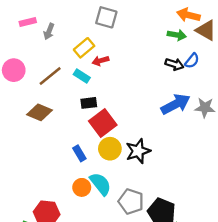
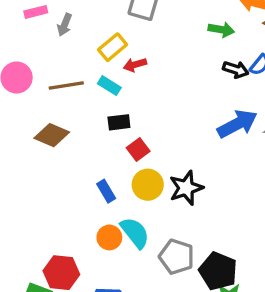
green arrow: (177, 35) -> (221, 30), moved
brown line: (50, 76) -> (66, 86), turned 30
red square: (103, 123) -> (138, 150), size x0.6

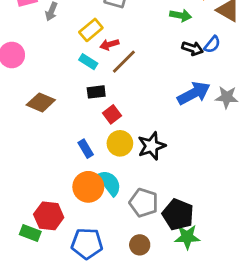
brown line: (66, 86) -> (124, 62), moved, turned -36
orange circle: (109, 237) -> (88, 187), size x1.5

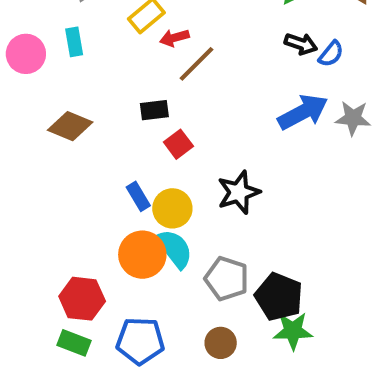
blue semicircle: (212, 44) -> (331, 54), moved
cyan rectangle: (88, 62) -> (74, 42), moved, turned 48
yellow circle: (120, 143) -> (172, 208), moved
green rectangle: (30, 233) -> (74, 343), moved

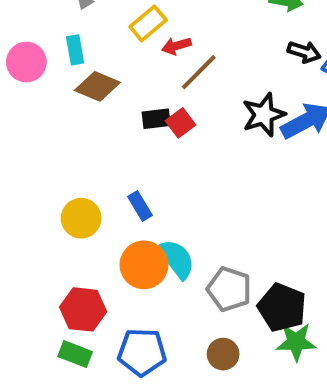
brown diamond: (70, 126) -> (97, 86), moved
red square: (178, 144) -> (180, 123), moved
black star: (239, 192) -> (264, 115), moved
yellow circle: (172, 208) -> (81, 218), moved

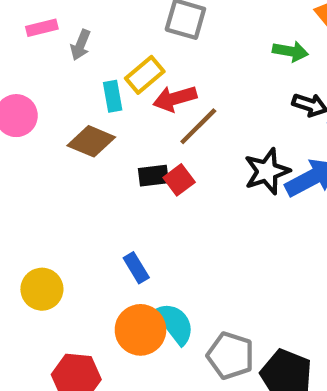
red arrow: (176, 46) -> (175, 98), size x1.4
cyan rectangle: (75, 50) -> (113, 96), moved
yellow circle: (81, 218) -> (42, 289), moved

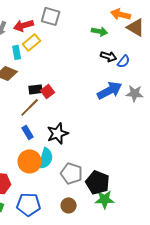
red arrow: (175, 98) -> (24, 25), moved
brown line: (198, 126) -> (30, 107), moved
black star: (267, 171) -> (58, 133), moved
cyan semicircle: (175, 323) -> (46, 158), turned 55

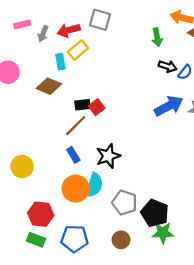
green arrow: (100, 31) -> (157, 37), turned 70

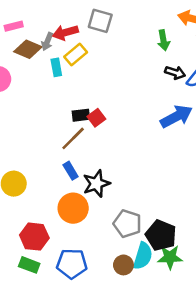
gray arrow: (43, 34) -> (47, 42), moved
brown diamond: (49, 86) -> (28, 49), moved
black star: (108, 156) -> (96, 184), moved
cyan semicircle: (94, 185) -> (143, 256), moved

